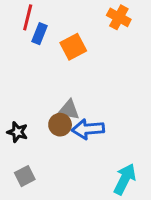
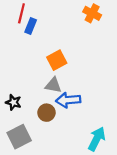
orange square: (73, 47) -> (57, 60), moved
brown circle: (60, 125) -> (46, 113), moved
gray square: (25, 176) -> (19, 137), size x1.5

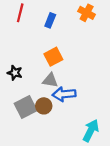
blue rectangle: (31, 26) -> (50, 20), moved
black star: (13, 102) -> (15, 73), moved
gray square: (19, 137) -> (26, 107), moved

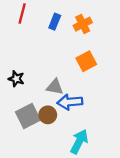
orange cross: (87, 13) -> (83, 24), moved, turned 35
orange square: (53, 57) -> (86, 61), moved
cyan arrow: (91, 131) -> (79, 142), moved

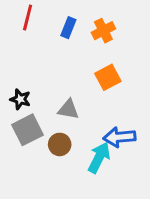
blue arrow: (70, 102) -> (119, 137), moved
gray square: (28, 116) -> (28, 130), moved
cyan arrow: (79, 142) -> (99, 158), moved

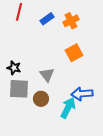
blue rectangle: (68, 28) -> (47, 19), turned 32
gray triangle: (68, 109) -> (47, 75), turned 42
gray square: (28, 130) -> (19, 89), turned 30

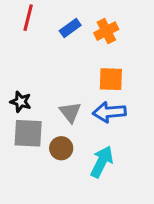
orange square: (74, 53) -> (111, 79), turned 30
blue arrow: (82, 94) -> (109, 112), moved

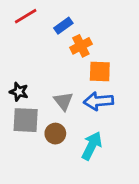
red line: (28, 18) -> (26, 16), turned 45
orange cross: (106, 31) -> (81, 46), moved

